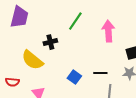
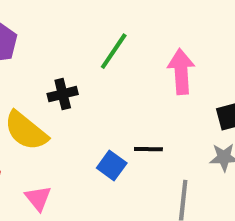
black line: (100, 73) -> (148, 149), moved

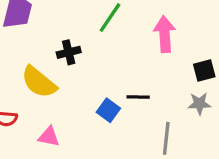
pink triangle: (38, 198) -> (49, 137), turned -40

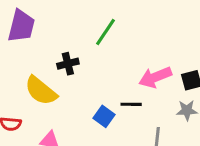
pink arrow: (165, 34) -> (155, 77), moved, turned -108

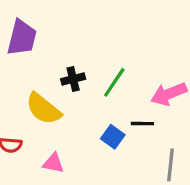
green line: (106, 32) -> (114, 82), moved

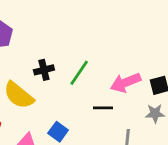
blue square: (113, 137) -> (58, 132), moved

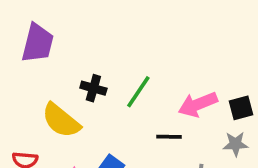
black cross: (44, 70) -> (93, 88), turned 30

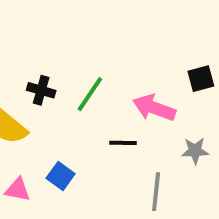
pink arrow: (198, 104) -> (154, 108), turned 42
black square: (241, 108) -> (201, 79), moved

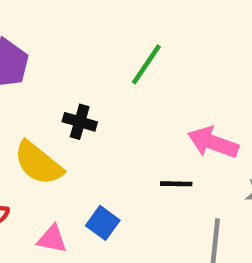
green line: (90, 94) -> (146, 64), moved

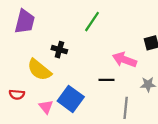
blue square: (103, 223) -> (71, 99), size x1.6
pink triangle: (52, 239) -> (46, 107), turned 40

